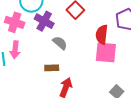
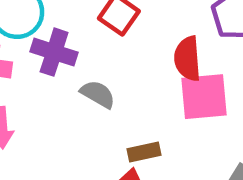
brown rectangle: (52, 68) -> (144, 152), moved

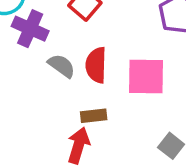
red semicircle: (187, 59) -> (96, 65), moved

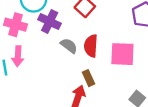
brown rectangle: (94, 116) -> (88, 78), turned 70

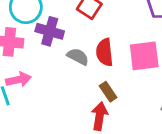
pink arrow: (18, 56) -> (18, 80), turned -96

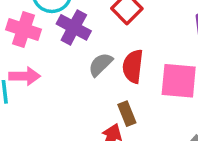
gray semicircle: (78, 57) -> (100, 64), turned -85

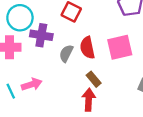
pink arrow: (25, 76) -> (32, 84), moved

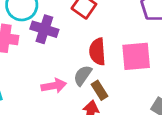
gray semicircle: (66, 53) -> (83, 75), moved
pink arrow: (32, 84) -> (54, 86), moved

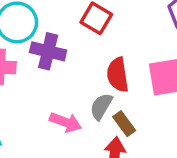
pink arrow: (54, 86) -> (66, 122), turned 35

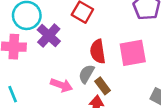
purple cross: (48, 51) -> (49, 36), turned 30

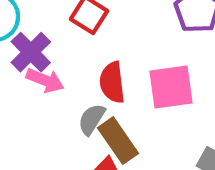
pink arrow: (61, 85) -> (45, 80), moved
brown rectangle: (103, 86) -> (118, 141), size x1.5

